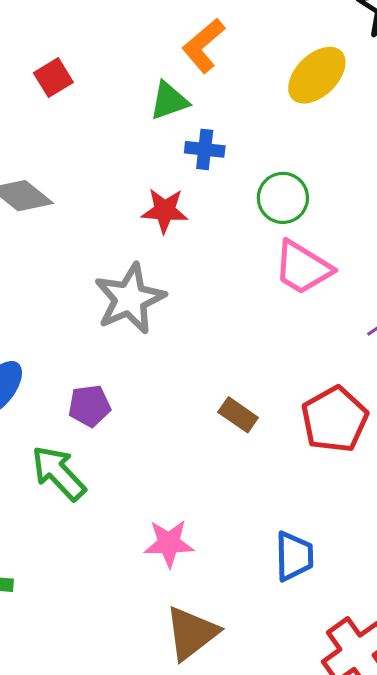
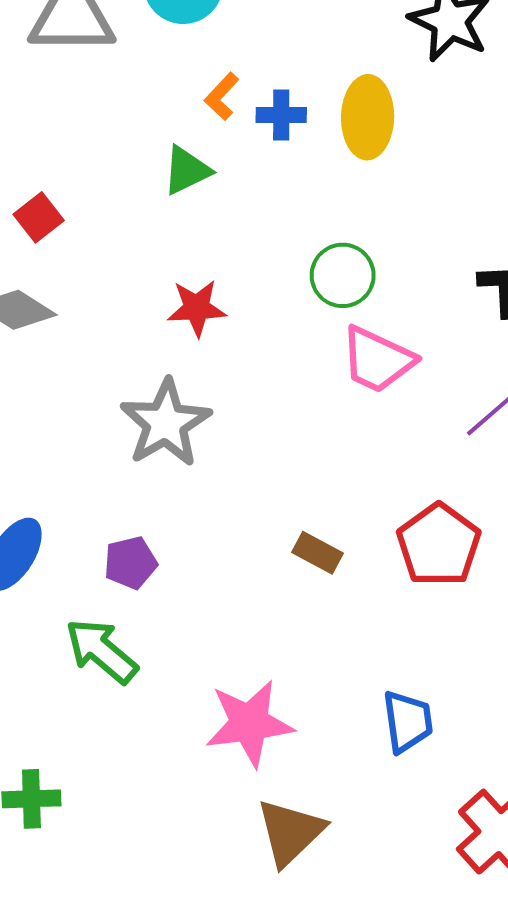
orange L-shape: (203, 46) -> (222, 96), size x0.7
yellow ellipse: (317, 75) -> (368, 117), turned -38
red square: (53, 78) -> (39, 217), moved
blue cross: (205, 149) -> (281, 115), moved
pink star: (169, 543) -> (249, 723), size x1.4

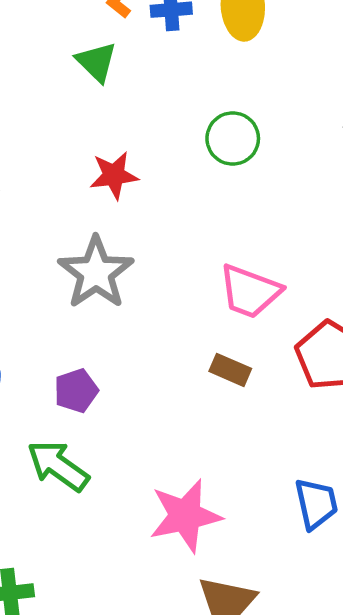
green triangle: (187, 170) -> (96, 62), turned -45
pink trapezoid: (377, 360) -> (250, 291), moved

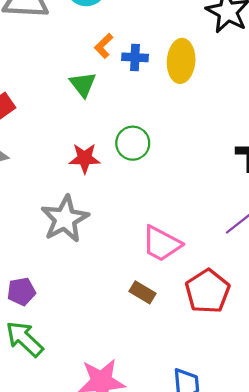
green circle: (233, 138) -> (133, 143), moved
purple pentagon: (76, 391) -> (21, 291), moved

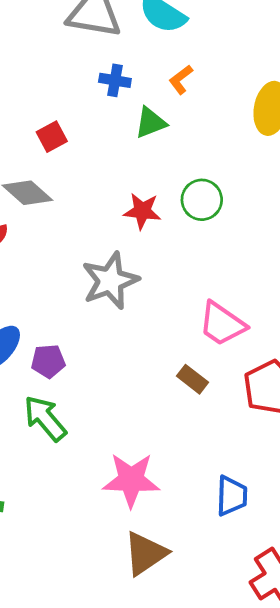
blue cross: (135, 57) -> (115, 80), moved
green triangle: (83, 84) -> (151, 123), turned 40

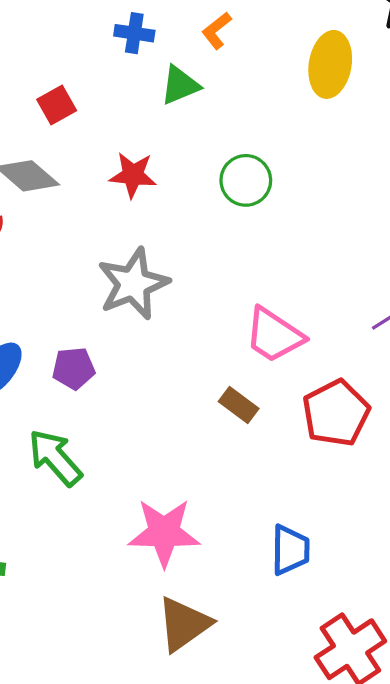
red star: (142, 211) -> (133, 175), moved
purple pentagon: (48, 361) -> (74, 368), moved

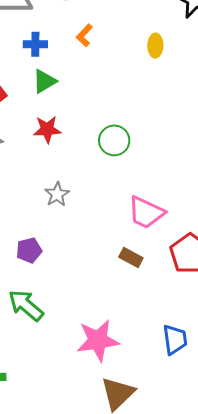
yellow ellipse: (330, 64) -> (155, 46), size x0.6
green triangle: (180, 85) -> (44, 81), moved
green circle: (246, 180) -> (114, 140), moved
gray star: (133, 284) -> (57, 194), size x0.6

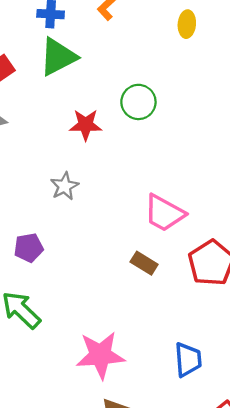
green triangle: (44, 81) -> (58, 57), size x1.4
red star: (47, 129) -> (86, 125), moved
green circle: (114, 140) -> (138, 102), moved

